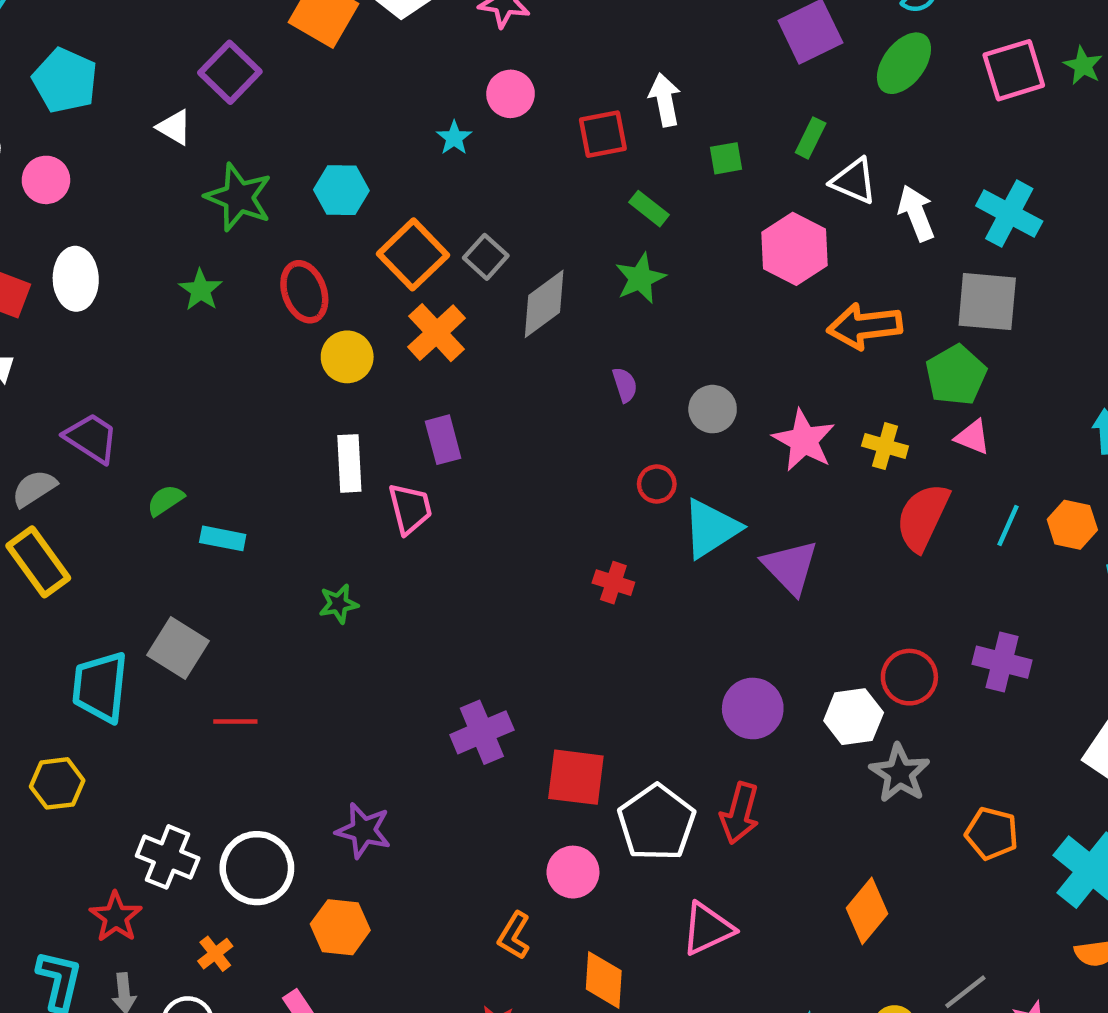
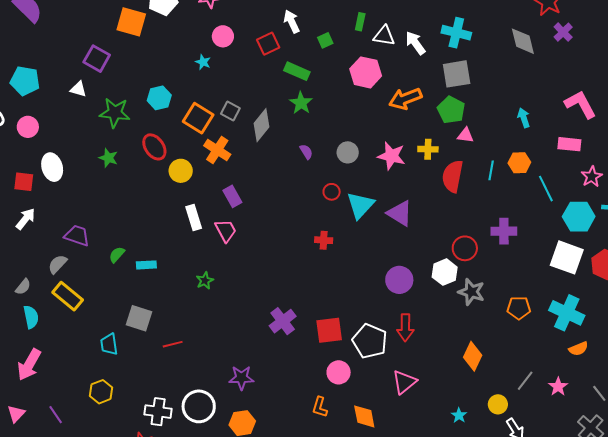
green rectangle: (649, 209) -> (297, 71), size x1.4
cyan trapezoid: (100, 687) -> (109, 344), size x0.7

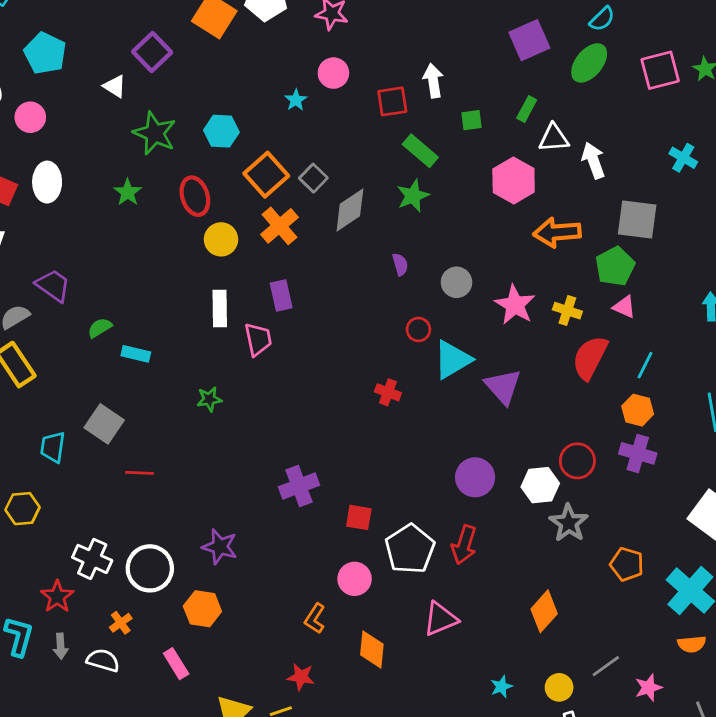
cyan cross: (456, 33) -> (683, 158), moved, size x0.7
white triangle: (384, 36) -> (554, 138), turned -30
orange hexagon: (519, 163) -> (638, 410), moved
red square: (329, 330) -> (359, 517), size x0.7

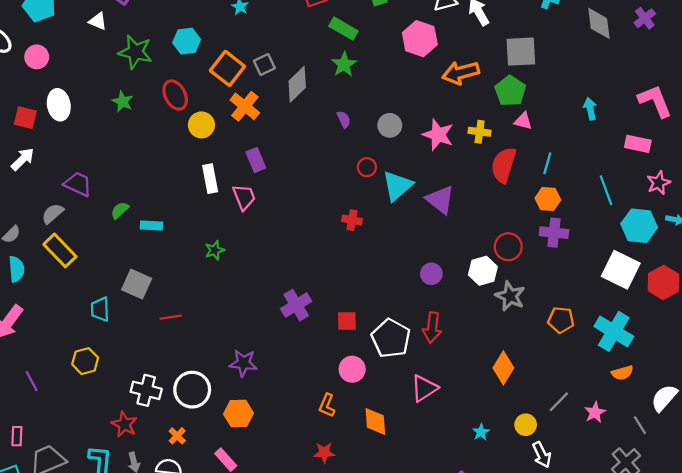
gray square: (313, 178) -> (264, 65), turned 30
purple circle: (475, 477) -> (431, 274), size x0.7

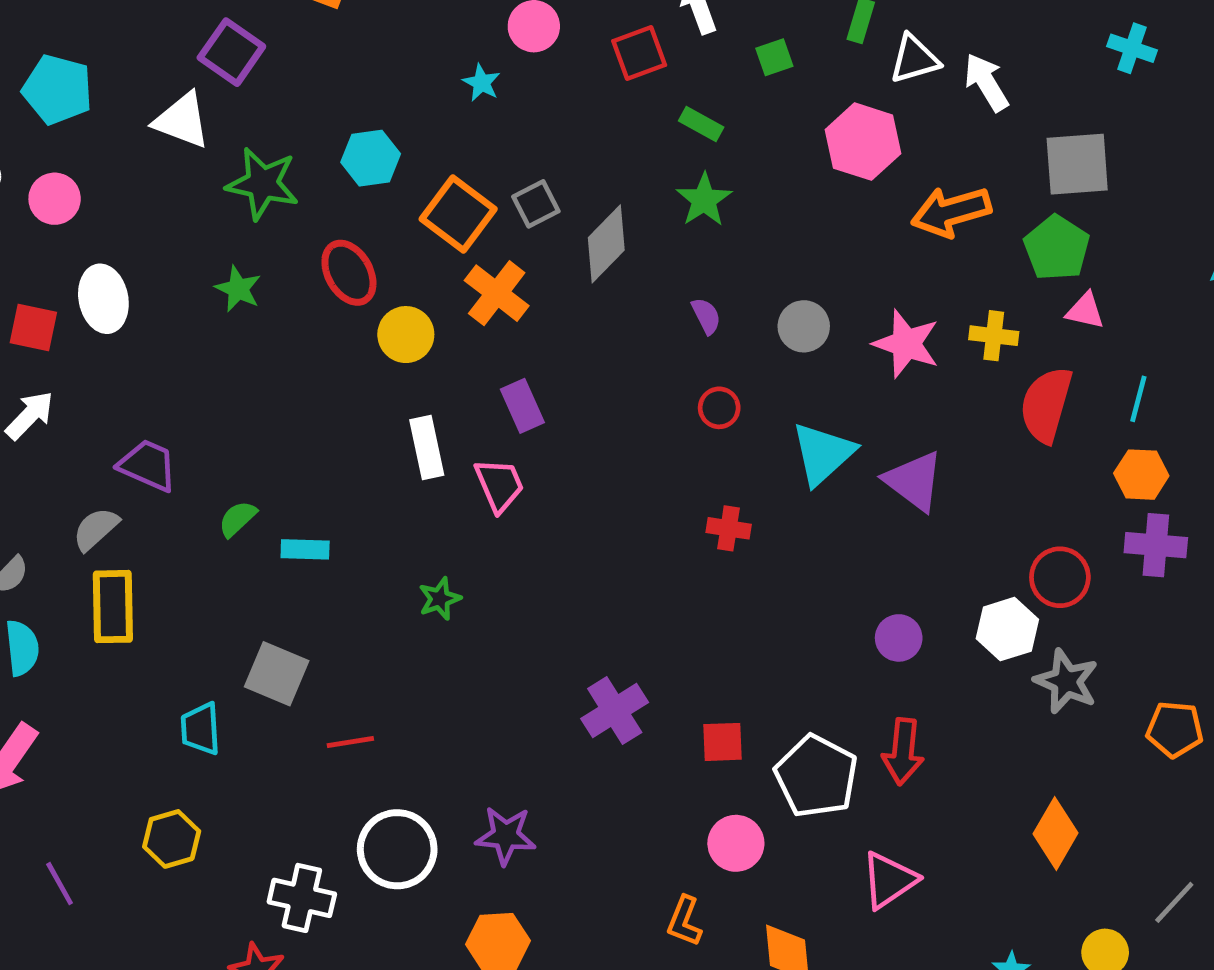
white triangle: (98, 21) -> (182, 120), size x1.5
green rectangle: (343, 29) -> (701, 124), size x0.7
red circle: (367, 167) -> (719, 408), moved
yellow rectangle: (60, 250) -> (113, 607), turned 44
white circle: (192, 390) -> (397, 849), moved

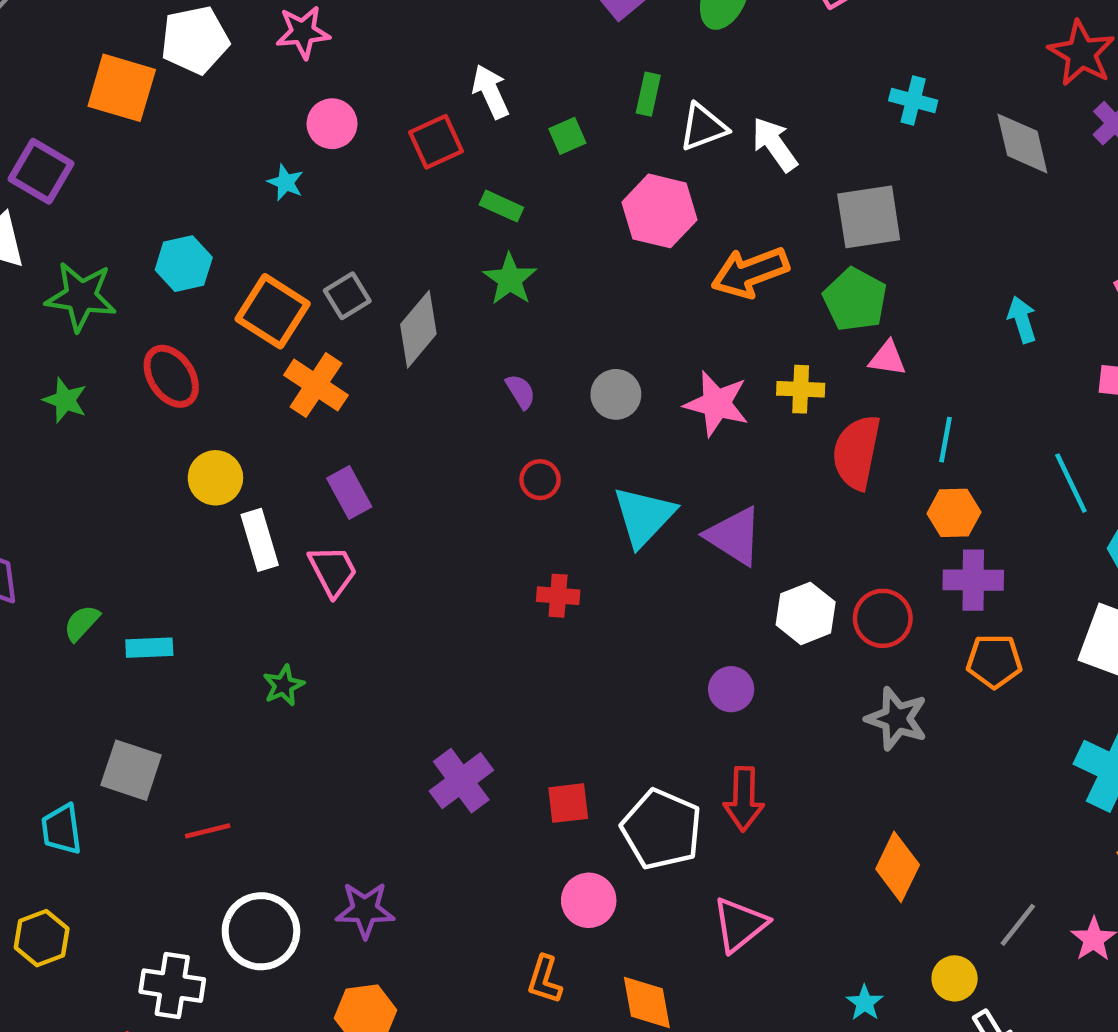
yellow circle: (406, 335) -> (215, 478), moved
white hexagon: (1007, 629) -> (806, 613), moved
orange pentagon: (1175, 729) -> (994, 661), moved

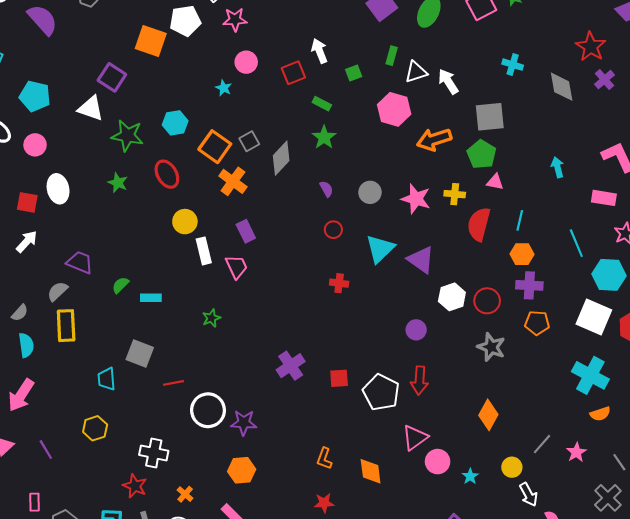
pink circle: (589, 900) -> (438, 462), moved
white circle: (261, 931) -> (208, 410), moved

